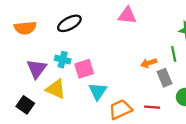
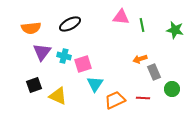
green line: (174, 54) -> (142, 25), moved
purple triangle: (37, 69) -> (42, 52), moved
yellow triangle: (56, 89) -> (58, 96), moved
black square: (25, 105) -> (34, 85), moved, turned 35

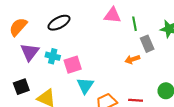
orange semicircle: (31, 28) -> (18, 27), turned 138
gray rectangle: (154, 72) -> (147, 44), moved

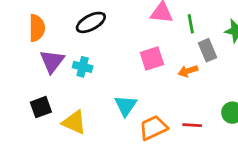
orange semicircle: (18, 27) -> (37, 28), turned 138
pink square: (73, 65) -> (152, 58), moved

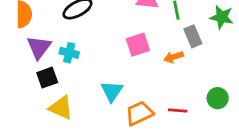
black square: (41, 107) -> (47, 78), moved

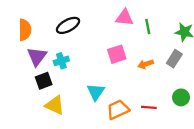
gray rectangle: (193, 36) -> (174, 59), moved, turned 56
cyan cross: (69, 53) -> (61, 61), turned -32

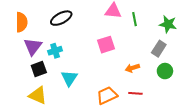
orange arrow: (146, 64) -> (132, 68), moved
cyan triangle: (96, 92) -> (69, 78), moved
green circle: (181, 97) -> (165, 71), moved
yellow triangle: (55, 105) -> (38, 95), moved

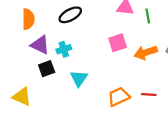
purple triangle: (33, 47) -> (40, 45), turned -42
orange arrow: (132, 68) -> (146, 52), moved, size x1.5
yellow triangle: (38, 95) -> (22, 97), moved

